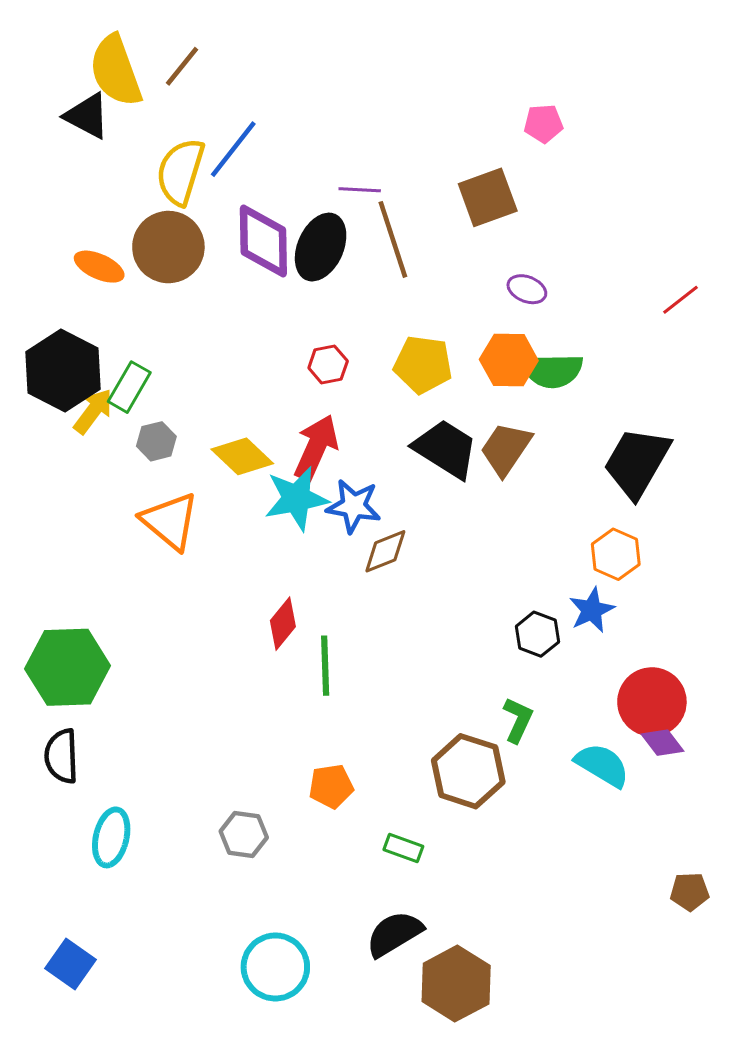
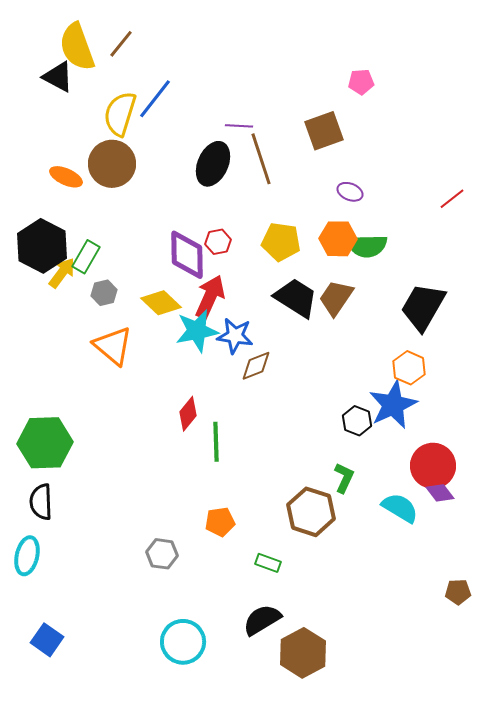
purple diamond: (263, 241) -> (187, 255), moved
blue star: (592, 610) -> (393, 405), size x1.6
cyan ellipse: (111, 837) -> (27, 556), moved

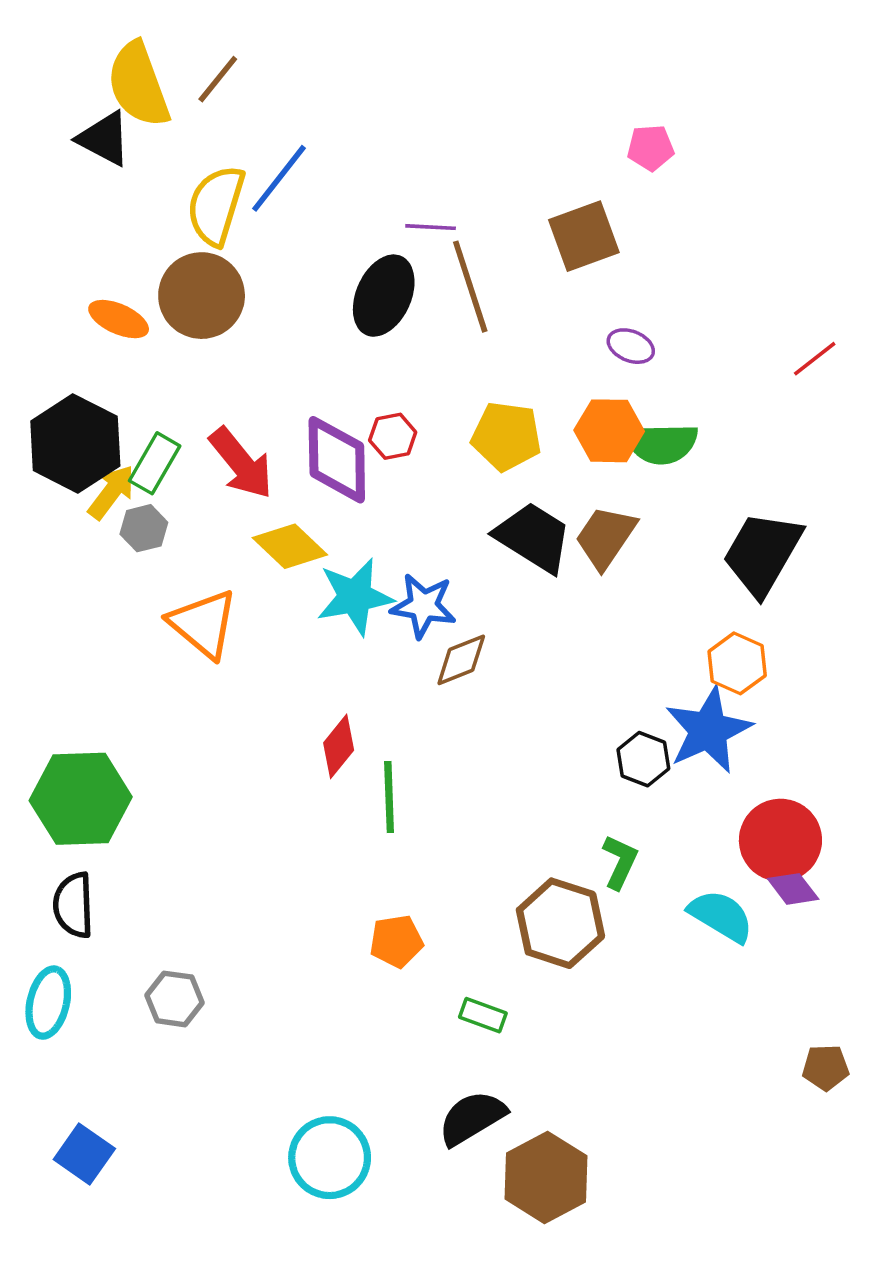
gray hexagon: (104, 293) -> (144, 528), moved
red arrow: (210, 297) -> (241, 463), moved, turned 117
gray hexagon: (162, 554) -> (174, 999), moved

